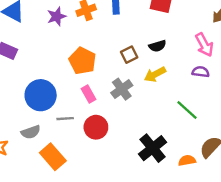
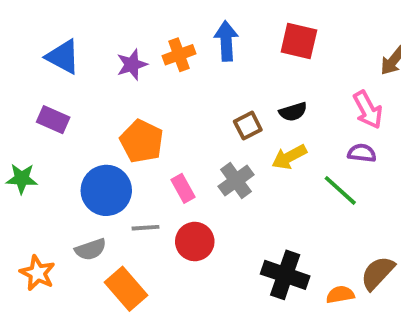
orange pentagon: (82, 61) -> (142, 141), moved
green line: (187, 110) -> (340, 190), moved
black cross: (153, 148) -> (285, 275), turned -32

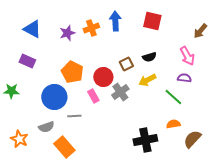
red circle: (195, 242) -> (103, 77), moved
black cross: (285, 275) -> (145, 140), turned -30
orange semicircle: (340, 295) -> (173, 124), moved

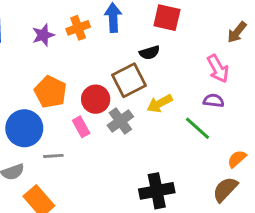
black semicircle: (149, 57) -> (149, 53), moved
brown square: (126, 64) -> (129, 80), size x1.6
orange semicircle: (173, 124) -> (237, 159), moved, turned -32

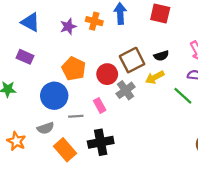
orange cross: (78, 28) -> (94, 21), turned 35
black semicircle: (149, 53) -> (161, 56), moved
pink rectangle: (81, 127) -> (100, 105), moved
black cross: (157, 191) -> (101, 142), moved

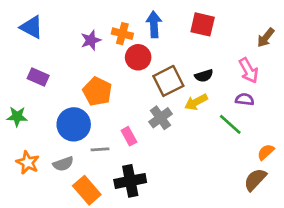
blue triangle: (30, 22) -> (32, 27), moved
red circle: (107, 74) -> (138, 57), moved
orange star: (16, 141) -> (28, 163), moved

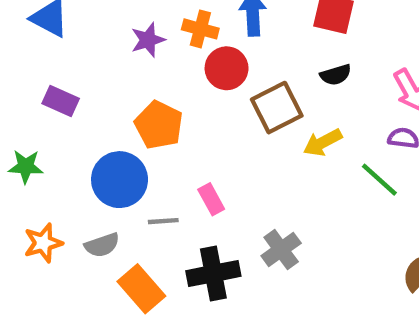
black semicircle: (204, 76) -> (336, 75), moved
gray cross: (160, 118) -> (281, 249), moved
orange star: (28, 163) -> (43, 243), turned 30

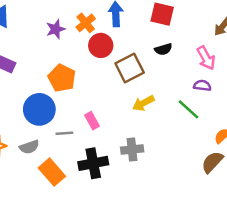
orange cross: (200, 29) -> (86, 23), turned 36
yellow arrow: (323, 142) -> (143, 103), moved
gray cross: (281, 249) -> (132, 149), turned 30

